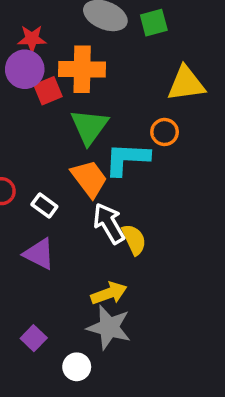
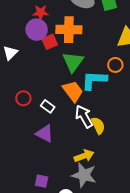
purple square: (34, 338) -> (42, 181), turned -32

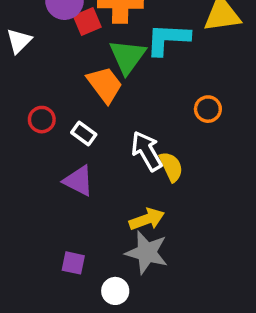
orange circle: (115, 65) -> (208, 109), moved
cyan L-shape: (94, 80) -> (168, 39), moved
orange trapezoid: (73, 91) -> (105, 85), moved

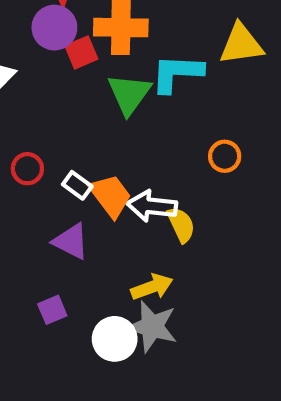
orange trapezoid: (105, 85) -> (110, 196), moved
white arrow: (147, 151) -> (152, 206), turned -54
purple square: (73, 263) -> (52, 310), moved, turned -35
white circle: (115, 291) -> (115, 339), moved, size x1.4

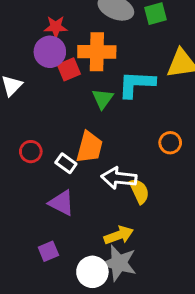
green triangle: (129, 94) -> (103, 99), size x0.7
orange trapezoid: (110, 196) -> (89, 147), moved, turned 52

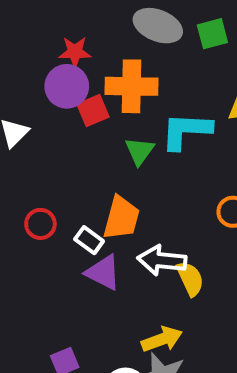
purple triangle: (62, 203) -> (103, 273), moved

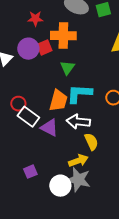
purple circle: (67, 86) -> (28, 49), moved
cyan L-shape: (186, 131) -> (79, 94), moved
white rectangle: (89, 240) -> (28, 117), moved, size x1.5
yellow semicircle: (190, 279) -> (91, 142), moved

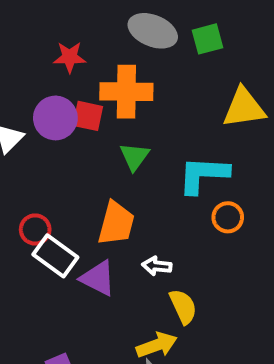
red square: (44, 48) -> (88, 116), turned 35
cyan L-shape: (79, 94) -> (203, 175), moved
white arrow: (78, 122) -> (157, 266), size x0.6

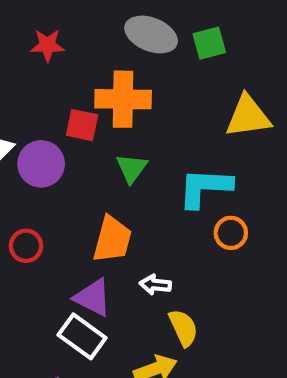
red star: (70, 57) -> (48, 45), moved
purple circle: (55, 118) -> (41, 164), moved
white rectangle: (55, 256) -> (82, 336), moved

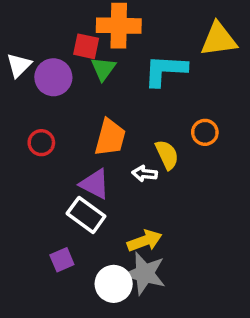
green triangle: (132, 168) -> (103, 69), moved
cyan L-shape: (205, 188) -> (165, 70), moved
yellow semicircle: (183, 328) -> (167, 155), moved

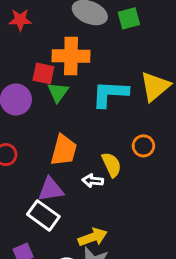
yellow triangle: (219, 39) -> (155, 86), moved, turned -32
purple triangle: (95, 184) -> (51, 189), turned -36

